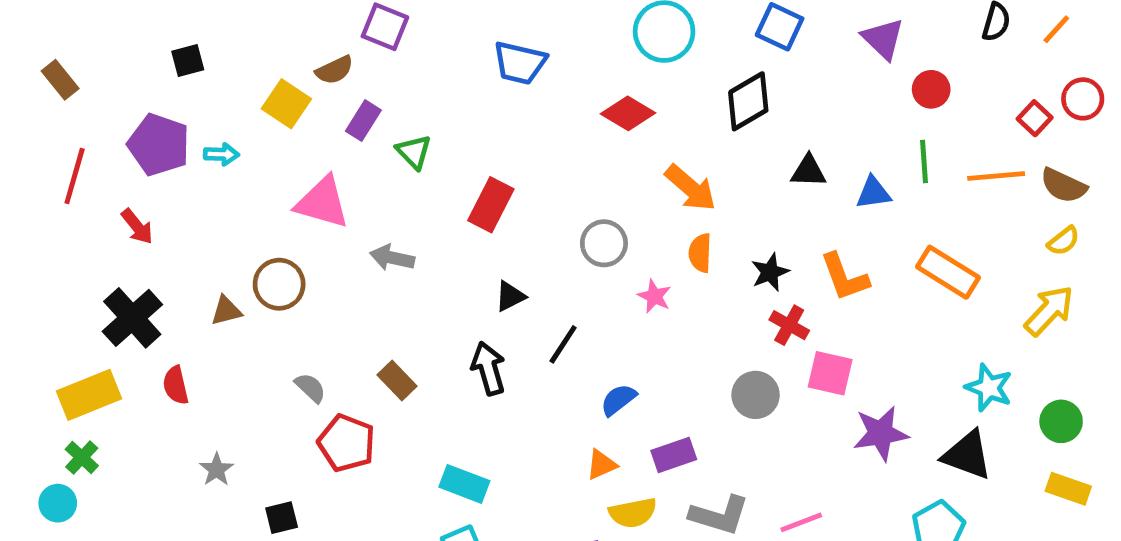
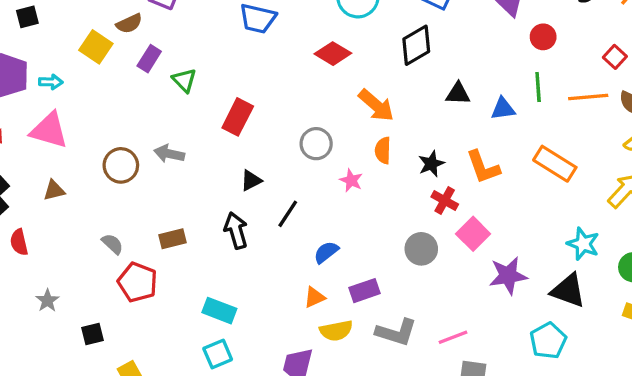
pink triangle: (322, 202) -> (49, 130), moved
brown circle: (279, 284) -> (121, 165), moved
pink square: (830, 373) -> (473, 234), turned 32
brown rectangle: (397, 380) -> (173, 239), turned -60

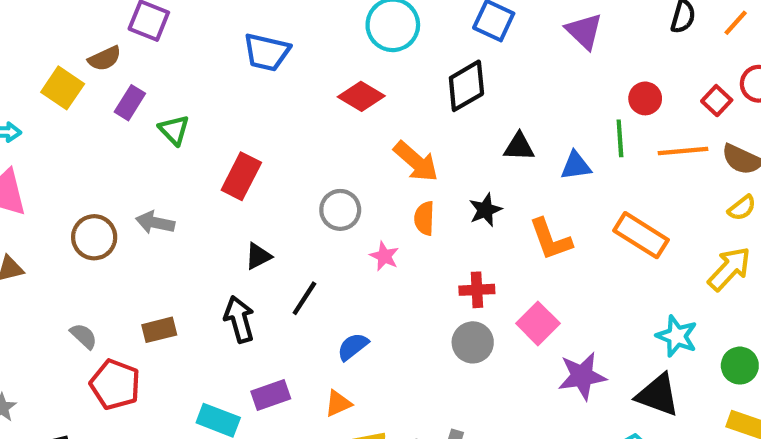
red circle: (543, 37) -> (645, 98), moved
black star: (431, 164) -> (485, 210), moved
red cross: (445, 200) -> (477, 290), moved, turned -32
purple rectangle: (365, 291) -> (271, 395), moved

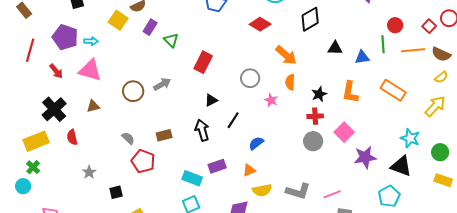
black star: (485, 210) -> (319, 94), moved
gray arrow: (155, 223) -> (162, 84), turned 138
orange L-shape: (551, 239) -> (350, 92), turned 30

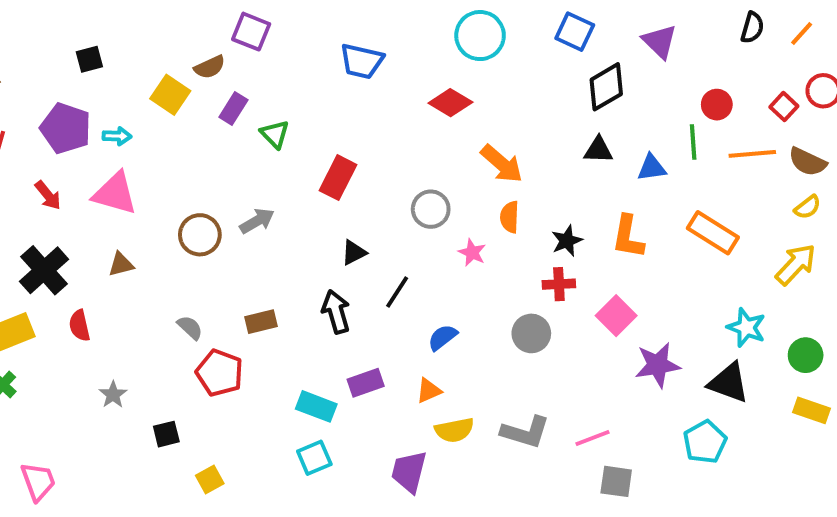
black diamond: (310, 19) -> (606, 87), moved
gray circle: (313, 141) -> (531, 333), moved

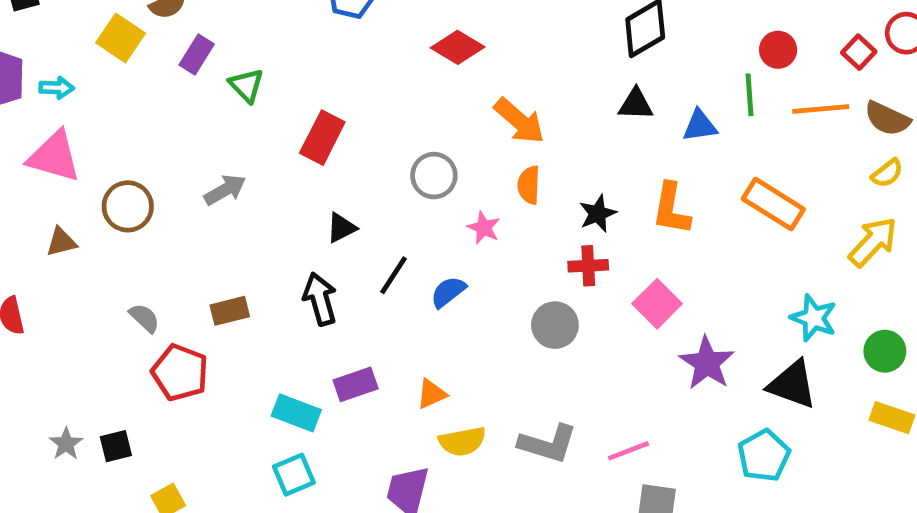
brown circle: (200, 235) -> (128, 206), moved
blue semicircle: (443, 337) -> (448, 292), moved
purple star: (658, 365) -> (707, 363), turned -30
gray star: (113, 395) -> (66, 444), moved

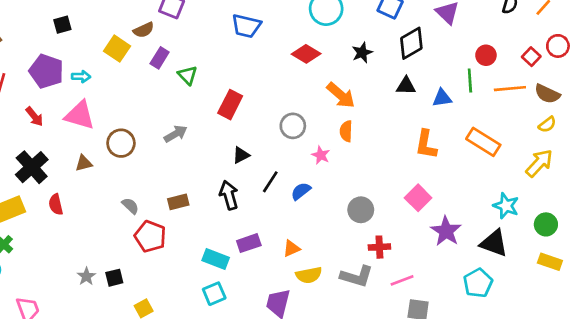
black star: (598, 214) -> (362, 53), moved
red cross: (588, 266) -> (379, 247), moved

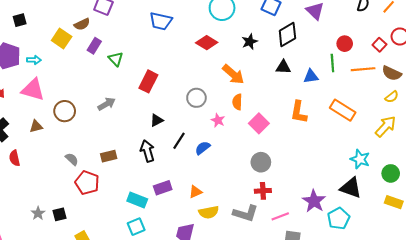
pink square: (418, 198) -> (259, 123), moved
gray circle: (361, 210) -> (261, 162), moved
purple star: (446, 231) -> (314, 201), moved

